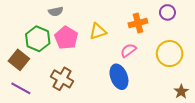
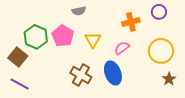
gray semicircle: (56, 11) -> (79, 11), moved
yellow triangle: (98, 31) -> (93, 40), moved, turned -42
brown cross: (62, 79) -> (81, 75), moved
brown star: (181, 92) -> (169, 79), moved

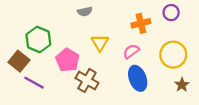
pink pentagon: (63, 36) -> (68, 60), moved
blue ellipse: (113, 73) -> (138, 78), moved
purple line: (20, 84) -> (34, 83), moved

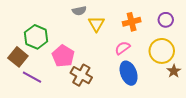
purple circle: (171, 13) -> (166, 20), moved
yellow triangle: (100, 43) -> (96, 24), moved
brown star: (182, 85) -> (174, 71), moved

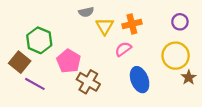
orange cross: (132, 22) -> (132, 24), moved
pink semicircle: (123, 48) -> (123, 49), moved

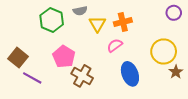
purple circle: (180, 22) -> (174, 13), moved
green hexagon: (39, 40) -> (52, 20), moved

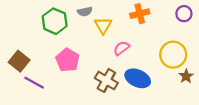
orange cross: (123, 22) -> (140, 14), moved
blue ellipse: (130, 74) -> (138, 78), turned -45
brown cross: (82, 76) -> (106, 80), moved

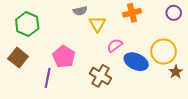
green hexagon: (55, 21) -> (27, 24), moved
blue ellipse: (138, 78) -> (136, 62), moved
purple line: (34, 83) -> (48, 78), moved, turned 72

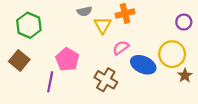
orange cross: (132, 13) -> (125, 13), moved
purple circle: (174, 13) -> (184, 22), moved

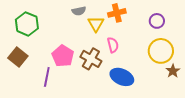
purple circle: (184, 22) -> (157, 21), moved
pink semicircle: (121, 48) -> (113, 45), turned 112
blue ellipse: (143, 65) -> (122, 77), moved
brown cross: (106, 80) -> (91, 59), moved

